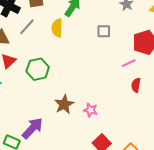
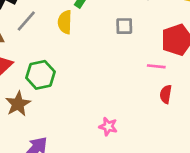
pink line: (129, 63) -> (156, 66), turned 32
brown star: (64, 104) -> (18, 104), moved

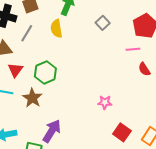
gray square: (124, 26) -> (103, 23), turned -32
red semicircle: (166, 94) -> (144, 69), turned -32

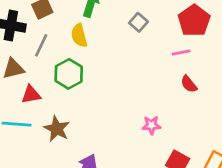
red semicircle: (144, 69) -> (189, 84), moved
red triangle: (15, 70) -> (31, 95), turned 49
green hexagon: (45, 72) -> (69, 74), moved

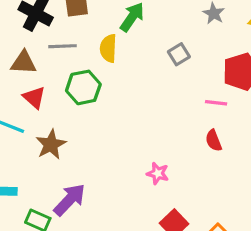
gray line: (41, 45) -> (63, 46), turned 45
red triangle: (31, 95) -> (34, 97), turned 35

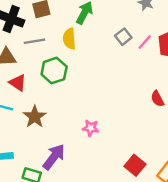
pink line: (216, 103) -> (145, 42), moved, turned -49
pink star: (158, 173) -> (91, 128), moved

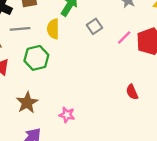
gray square: (123, 37) -> (94, 26), moved
brown star: (35, 117) -> (27, 103), moved

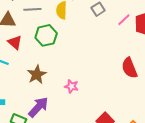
red semicircle: (132, 92) -> (129, 68), size x1.5

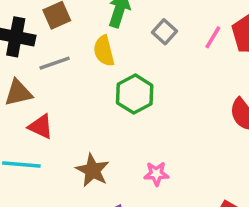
green hexagon: (46, 35) -> (135, 94), moved

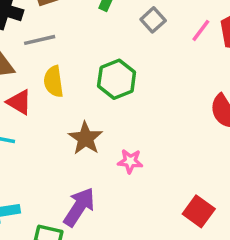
yellow semicircle: (104, 51) -> (53, 82), moved
brown star: (93, 170) -> (85, 138), moved

